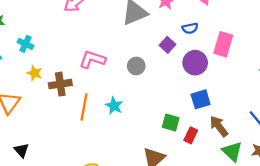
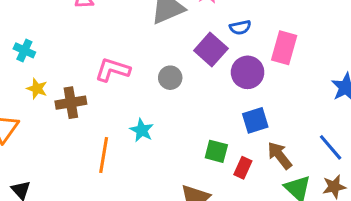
purple square: (168, 45) -> (211, 49), size x1.5
orange line: (84, 107) -> (104, 155), moved

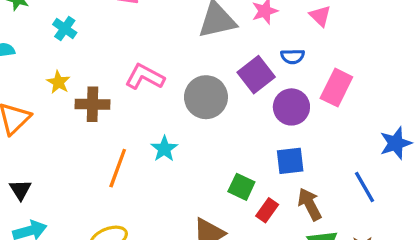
cyan cross: (24, 50) -> (65, 29), moved
gray circle: (170, 78) -> (206, 97), size x1.6
blue line: (331, 147) -> (365, 187), moved

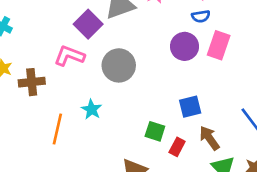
blue semicircle: (293, 56) -> (201, 16), moved
purple square: (256, 75) -> (88, 24), moved
purple circle: (291, 107) -> (185, 46), moved

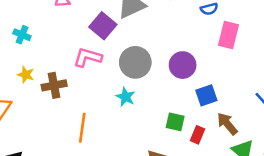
purple circle: (185, 46) -> (183, 65), moved
cyan star: (92, 109) -> (126, 97), moved

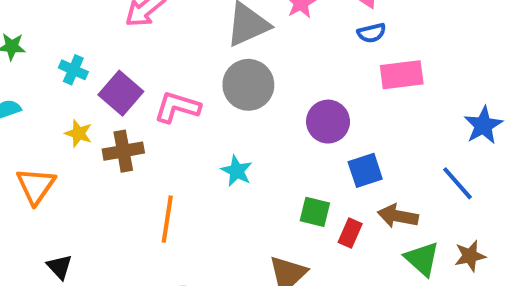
purple square: (103, 26) -> (121, 93), moved
pink rectangle: (228, 35) -> (402, 75), turned 68
gray circle: (135, 62) -> (248, 85), moved
brown arrow: (227, 124) -> (398, 216), turned -40

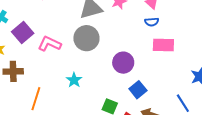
brown cross: (123, 151) -> (13, 71), moved
blue square: (365, 170) -> (138, 90), turned -30

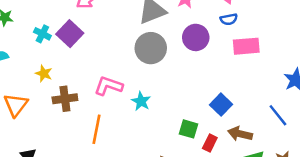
purple square: (23, 32) -> (70, 34), moved
pink L-shape: (49, 44) -> (108, 86), moved
purple circle: (123, 63) -> (196, 37), moved

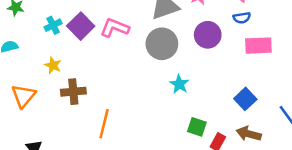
cyan cross: (42, 34) -> (53, 25), turned 35
pink L-shape: (108, 86) -> (115, 28), moved
cyan star: (141, 101) -> (179, 84), moved
blue square: (221, 105) -> (245, 99), moved

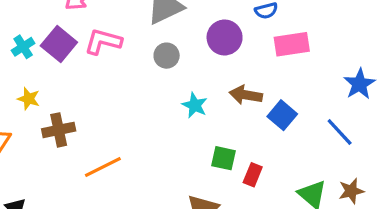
gray circle: (162, 44) -> (167, 56), size x0.6
orange line: (104, 124) -> (103, 167), turned 56
brown arrow: (249, 134) -> (246, 95), moved

